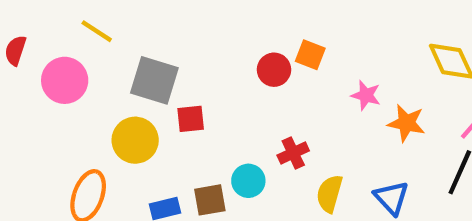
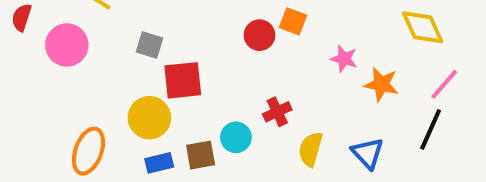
gray square: (154, 80) -> (149, 45), size x0.6
red square: (191, 119) -> (183, 80), size x1.5
yellow circle: (135, 140) -> (149, 118), moved

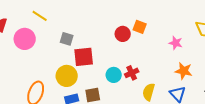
pink star: (344, 59) -> (176, 43), moved
orange star: (381, 84) -> (184, 71), moved
cyan circle: (236, 137) -> (114, 75), moved

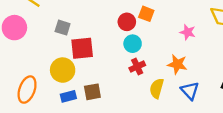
orange star: (184, 71) -> (177, 64), moved
cyan circle: (114, 75) -> (133, 44), moved

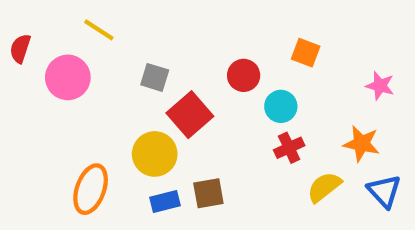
red circle: (127, 22) -> (244, 75), moved
red square: (82, 48) -> (190, 115), turned -35
yellow semicircle: (157, 88) -> (324, 187), turned 36

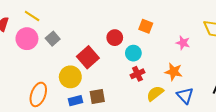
yellow line: (99, 30) -> (32, 16), moved
gray square: (155, 77) -> (53, 39), moved, turned 32

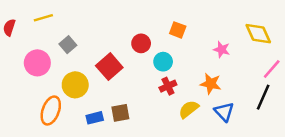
yellow line: (32, 16) -> (43, 18), turned -49
pink circle: (27, 39) -> (37, 63), moved
yellow circle: (70, 77) -> (75, 85), moved

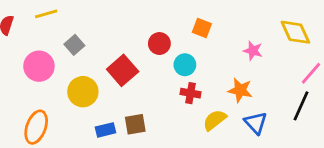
red cross: (168, 86) -> (191, 93), turned 35
orange ellipse: (51, 110) -> (36, 127), moved

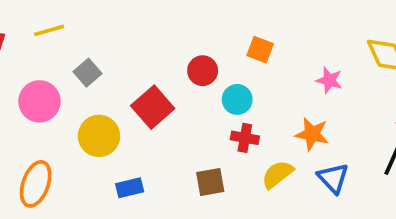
brown square: (135, 124) -> (210, 182), moved

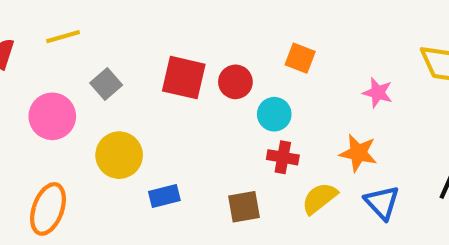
red square: (153, 107) -> (184, 78), moved, turned -36
blue rectangle: (130, 188) -> (164, 196), moved

